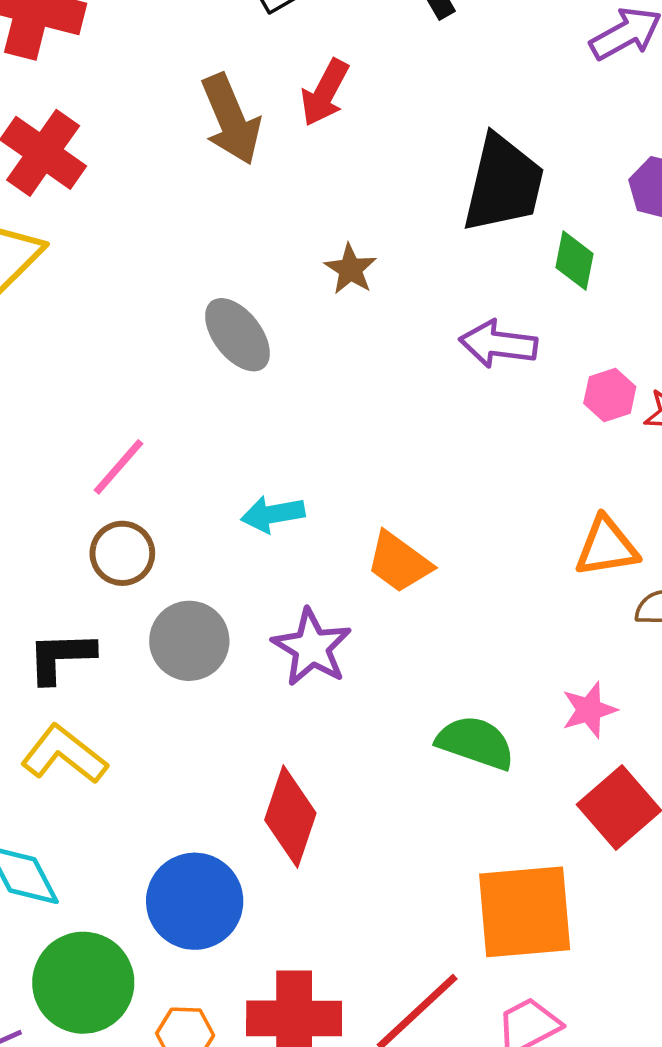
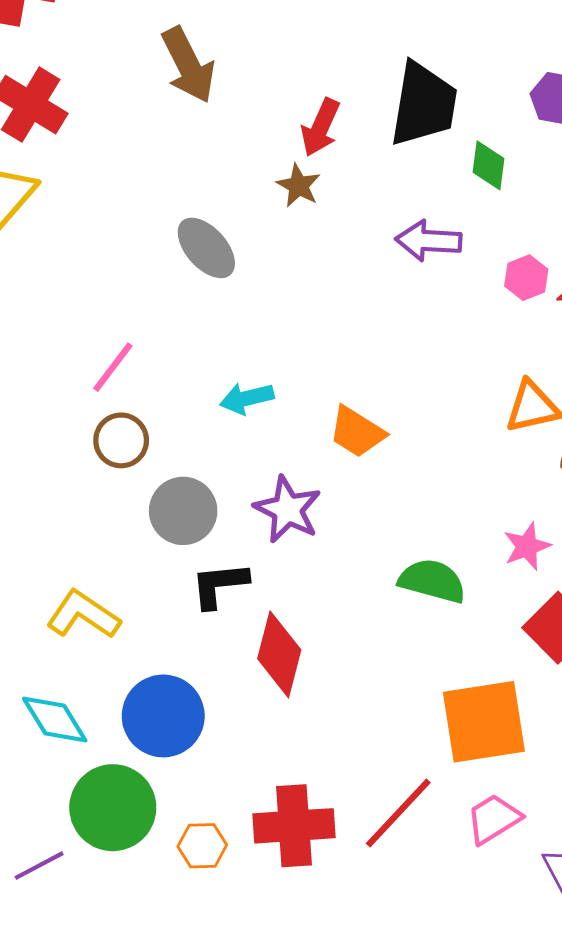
red arrow: (325, 93) -> (320, 127), moved
black L-shape: (61, 657) -> (219, 585), moved
blue circle: (195, 901) -> (163, 716), moved

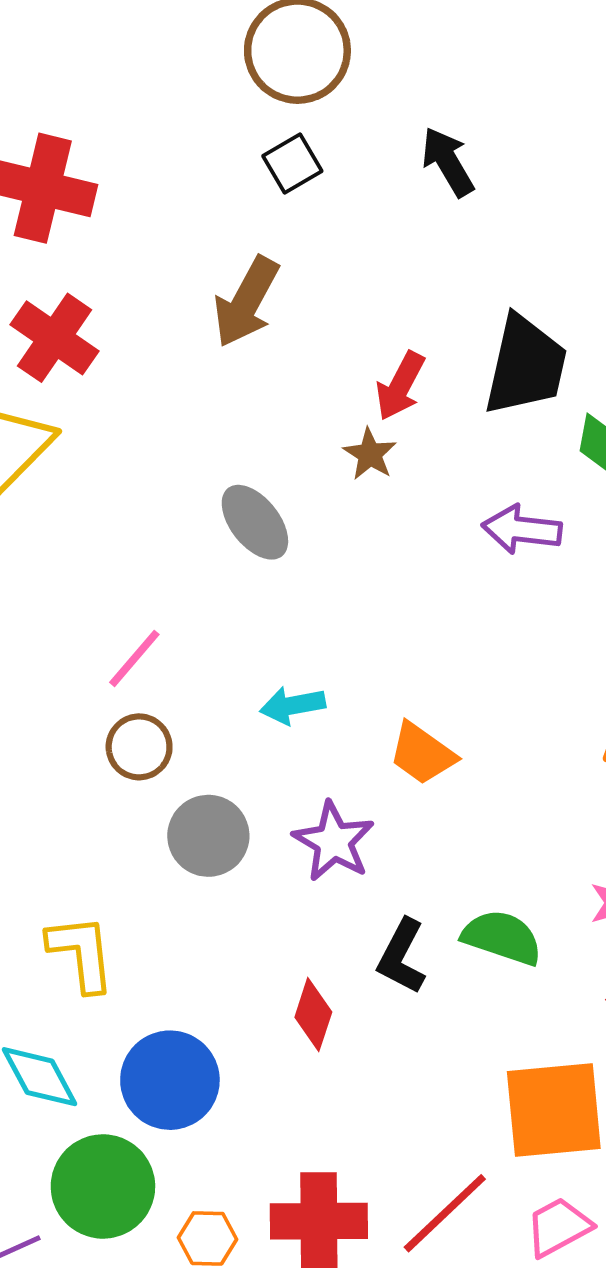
brown arrow: (188, 65) -> (246, 302), turned 52
black L-shape: (219, 585) -> (402, 956), moved, turned -60
yellow L-shape: (83, 615) -> (81, 953), turned 46
red diamond: (279, 654) -> (313, 1015), size x0.7

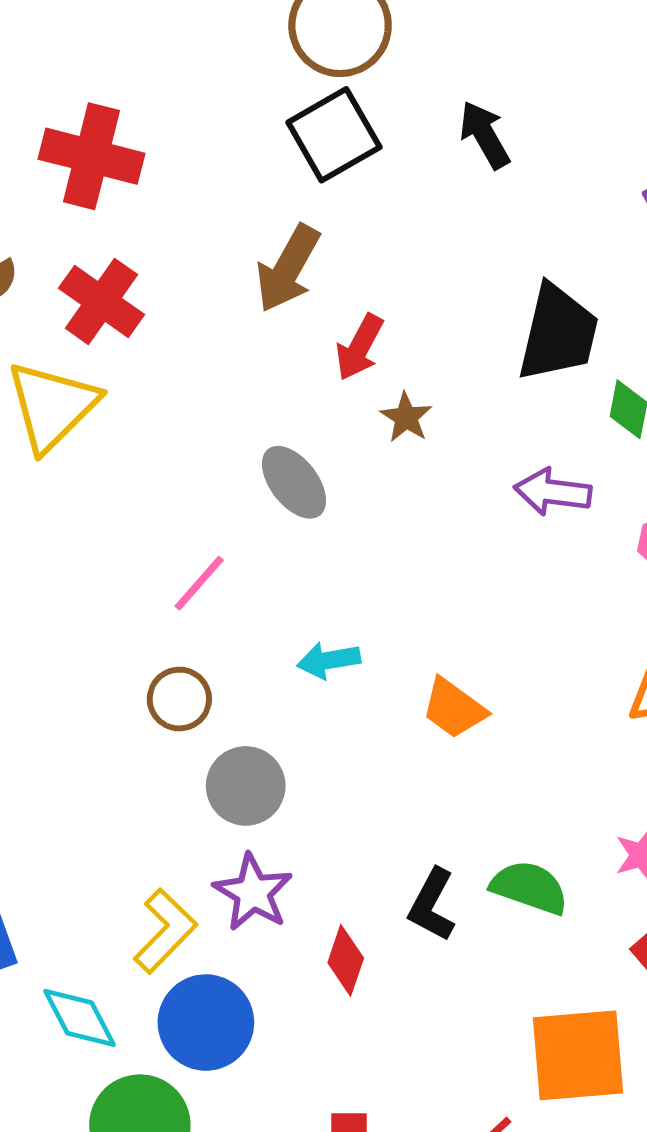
black square: (292, 163) -> (334, 135), size x1.6
red arrow: (400, 386) -> (359, 347), moved
pink line: (134, 658) -> (199, 583), moved
purple star: (334, 841) -> (253, 892), moved
yellow L-shape: (81, 953) -> (165, 931), moved, turned 50

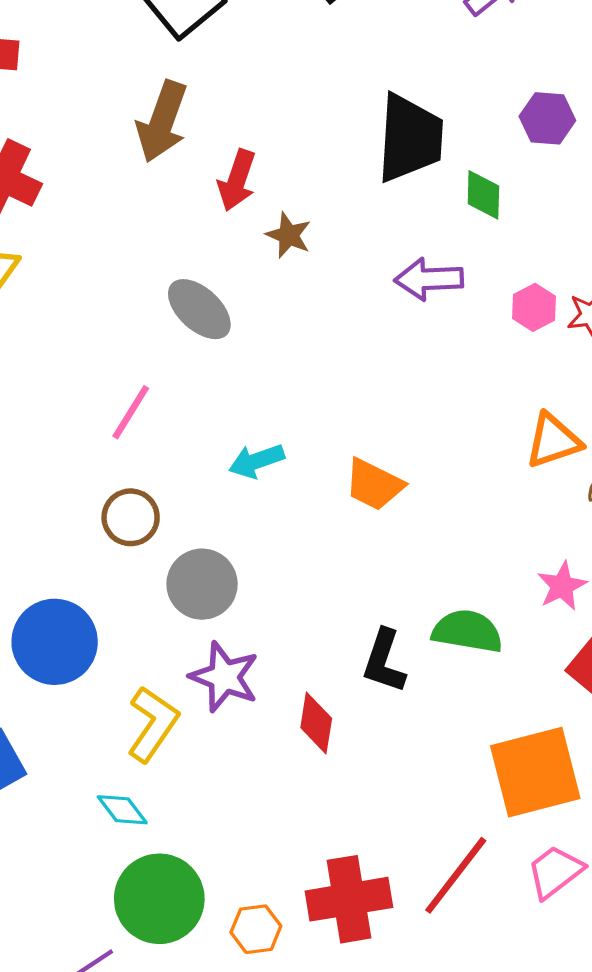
cyan diamond: (80, 1018) -> (122, 810), moved, size x0.7
blue circle: (206, 1023) -> (55, 642), moved

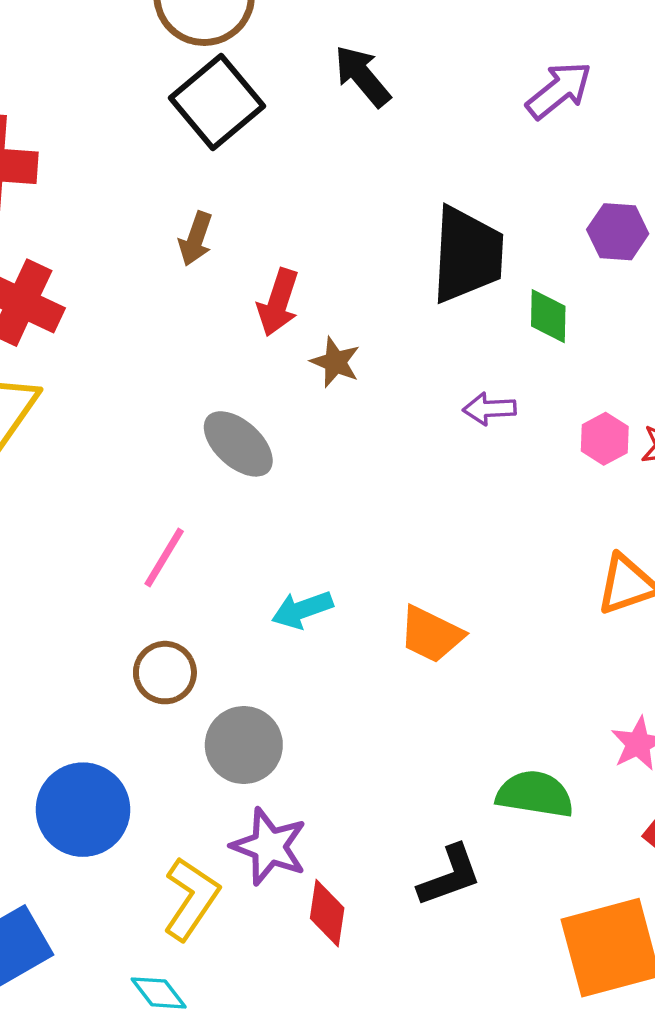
brown arrow: (162, 122) -> (196, 239), size x0.6
purple arrow: (429, 279) -> (489, 409), size x0.7
black L-shape: (384, 661) -> (450, 876), moved, turned -128
red diamond: (316, 723) -> (327, 913), moved

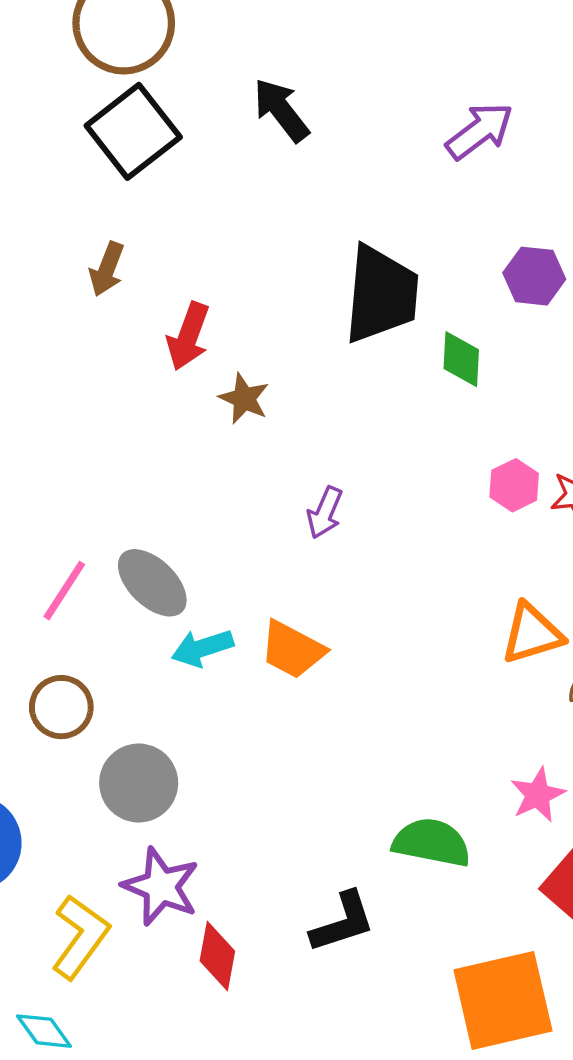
purple arrow: (489, 409) -> (325, 513), moved, turned -66
gray ellipse: (238, 444) -> (152, 583), moved
orange trapezoid: (431, 634) -> (292, 650), moved

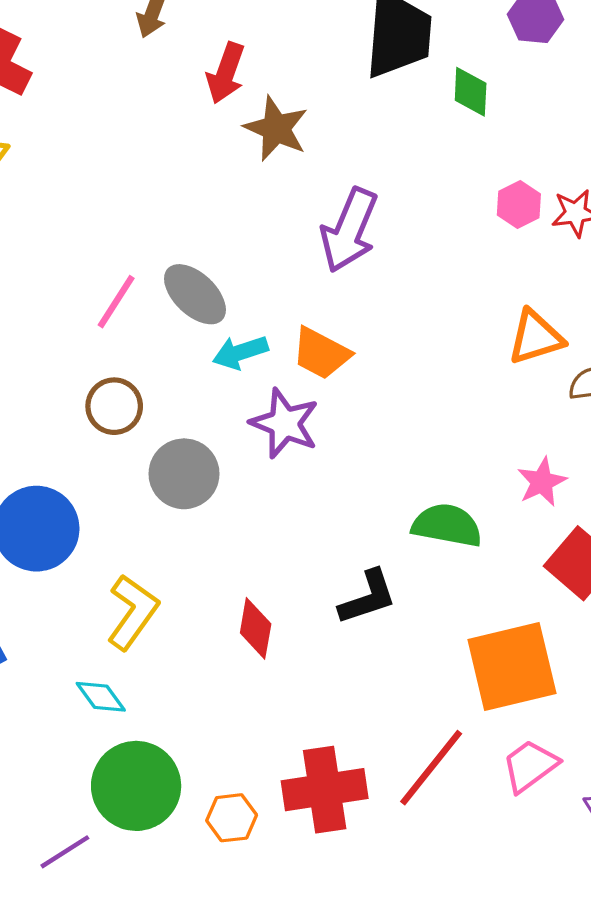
brown star: (244, 399) -> (276, 128), size x1.4
purple arrow: (325, 513) -> (349, 230), size x1.8
purple star: (161, 887) -> (285, 423), moved

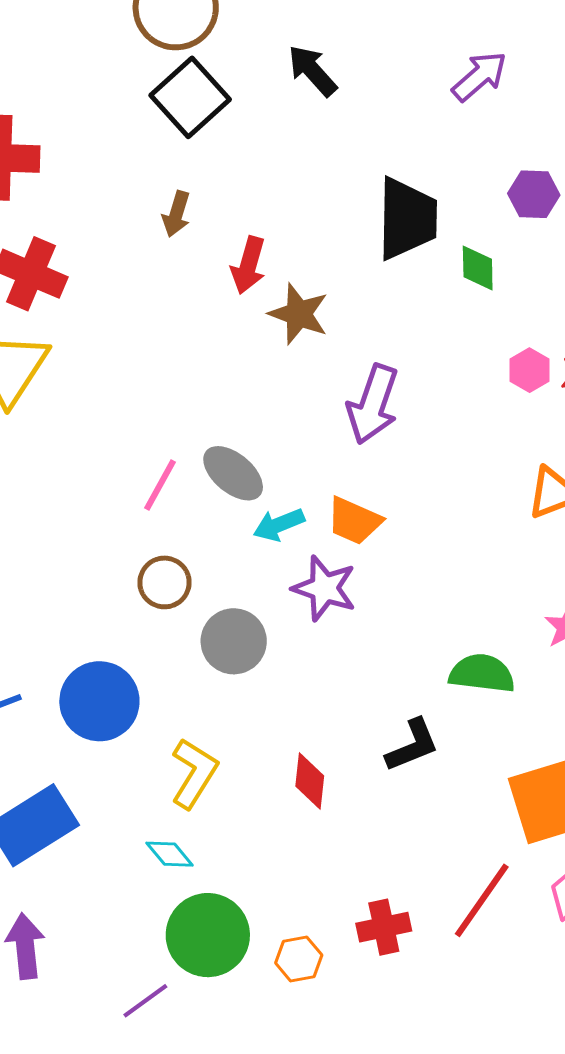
red cross: (325, 790) -> (384, 927), size x0.7

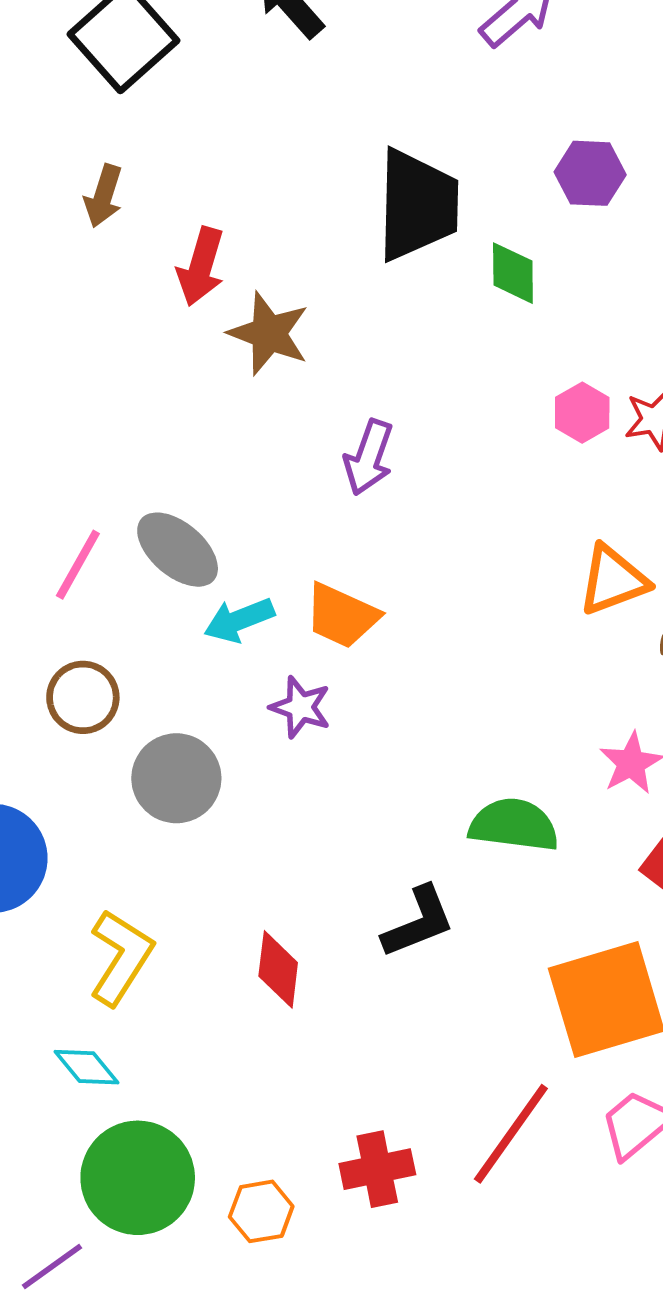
purple arrow: (373, 404) -> (369, 457), size x0.7
purple star: (324, 588) -> (301, 707), size x0.7

